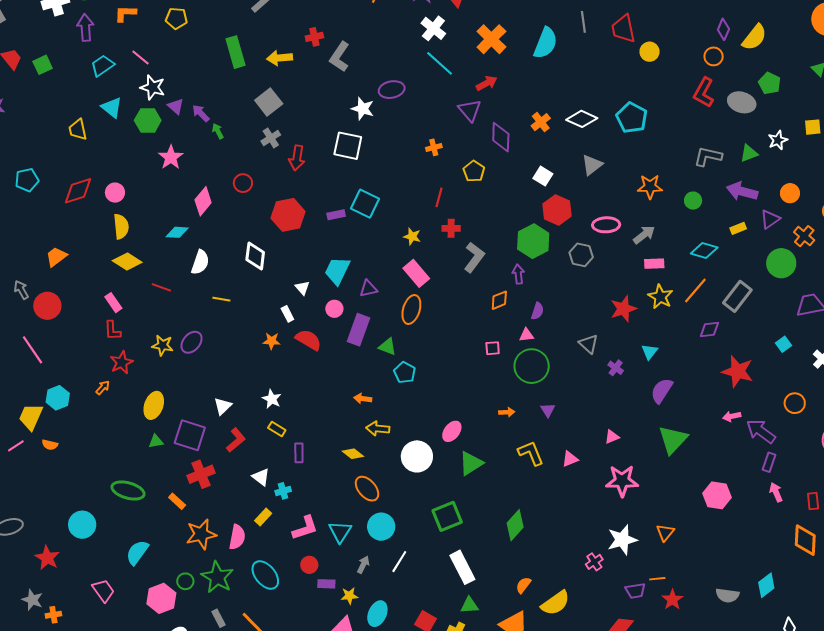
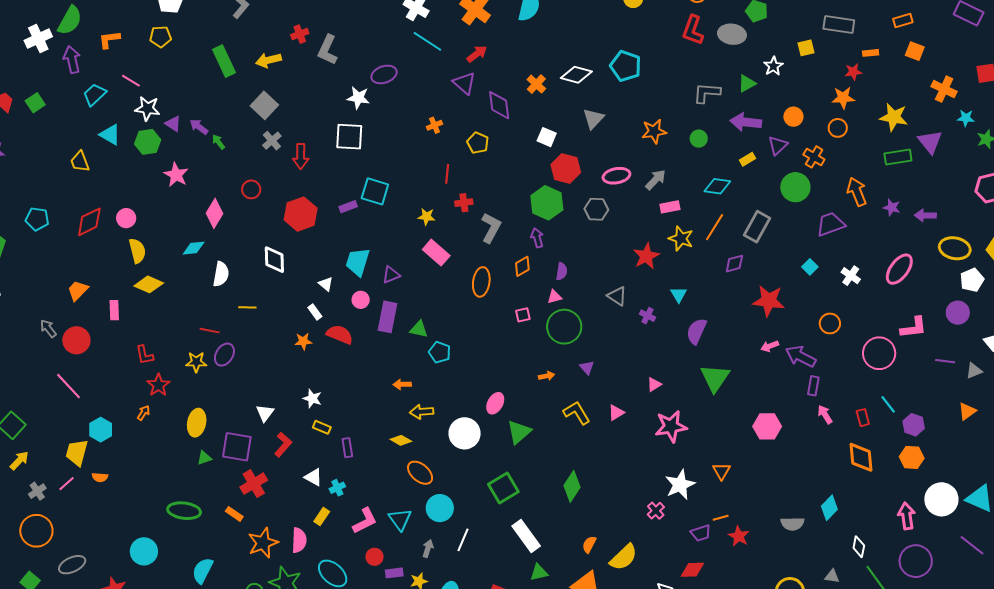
cyan pentagon: (27, 180) -> (37, 219), turned 30
red line: (161, 287) -> (210, 331), moved
pink rectangle: (113, 303) -> (114, 310), moved, turned 42
orange ellipse: (411, 309) -> (481, 282), moved

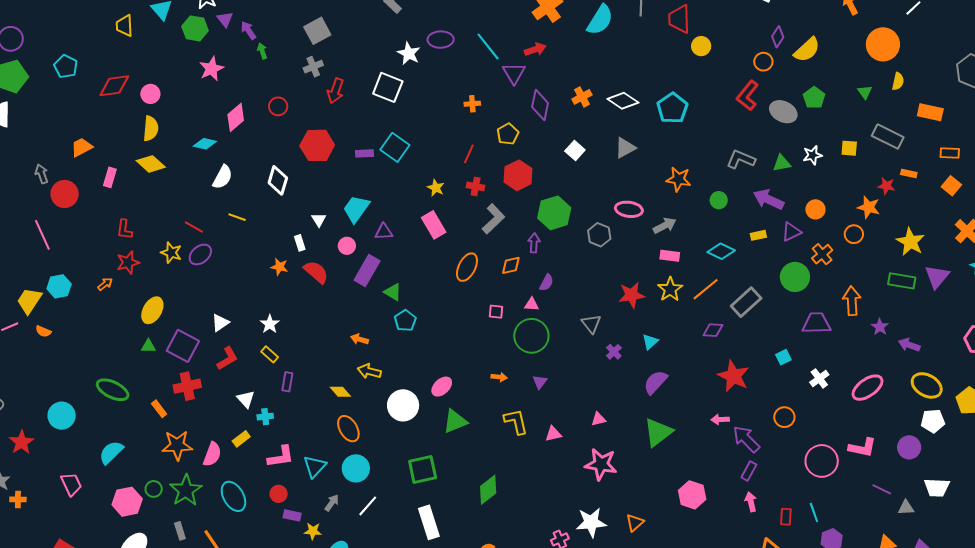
cyan line: (427, 41) -> (488, 47), moved
red hexagon: (566, 168) -> (518, 175), moved

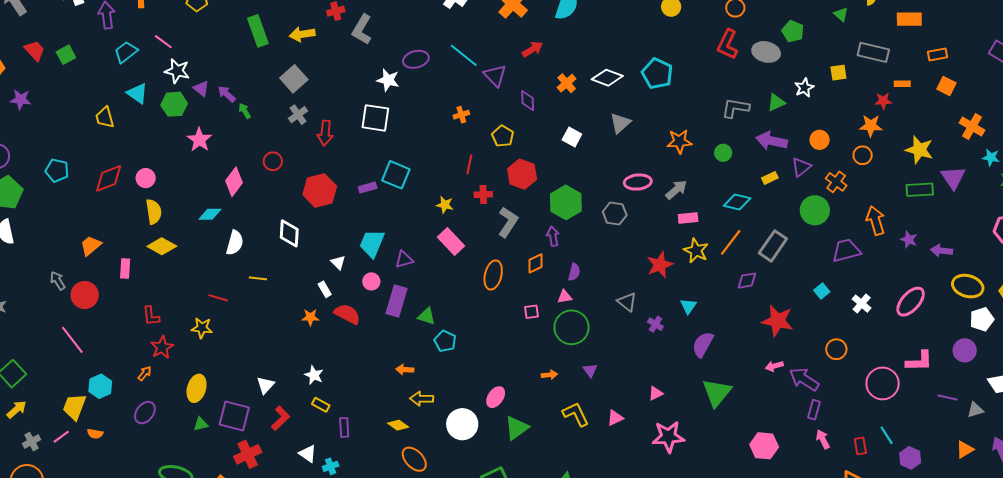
red arrow: (535, 49) -> (532, 49), moved
purple diamond: (540, 105) -> (528, 101), size x0.7
purple ellipse: (200, 254) -> (145, 413), moved

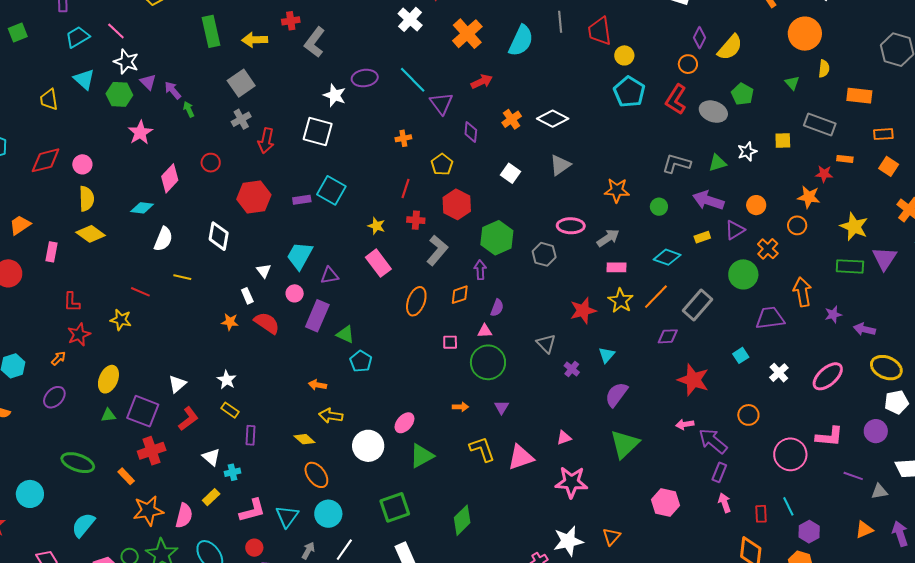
cyan pentagon: (657, 74) -> (629, 92), moved
purple star: (909, 240) -> (833, 315), turned 30
pink triangle: (615, 418) -> (521, 457), size x1.6

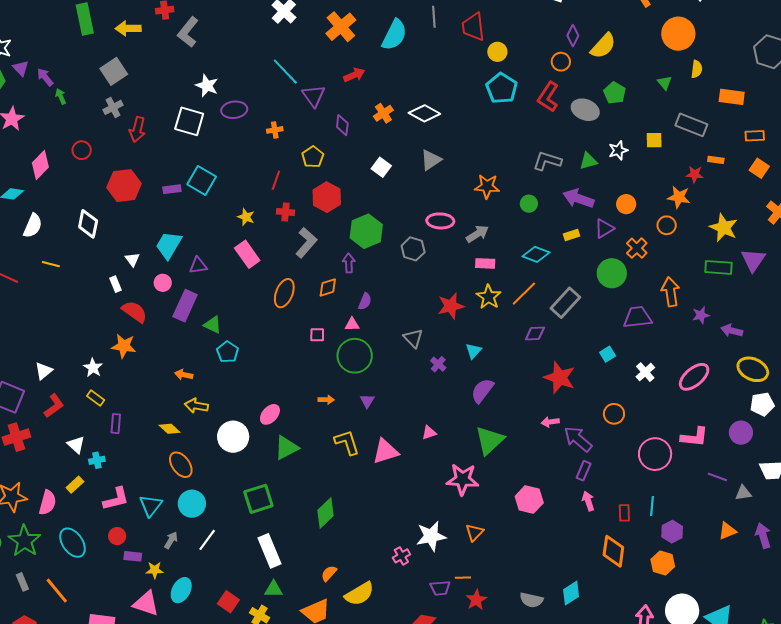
purple ellipse: (365, 78) -> (234, 110), moved
orange star: (230, 322) -> (124, 346), moved, size x1.4
pink star: (571, 482) -> (463, 479), moved
cyan line: (788, 506) -> (652, 506), turned 30

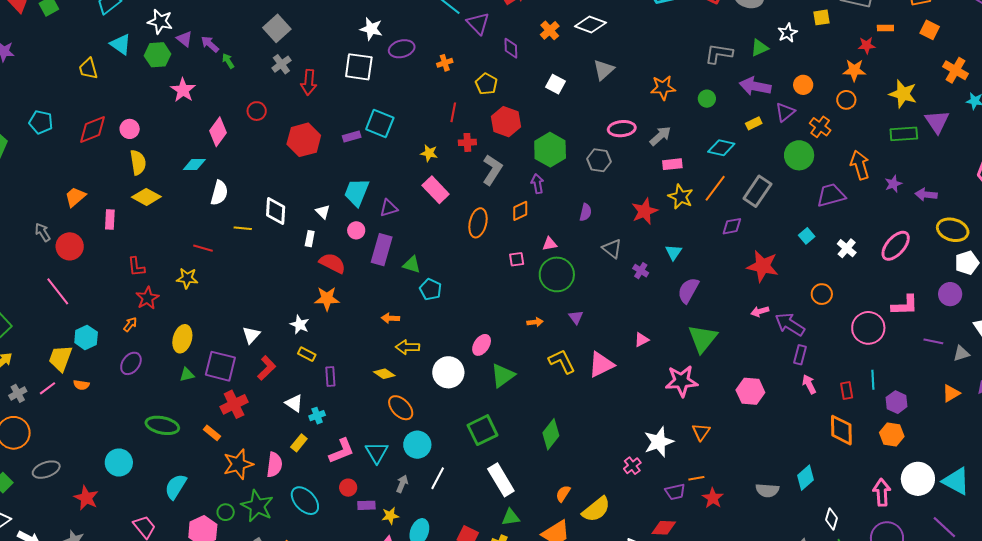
white diamond: (88, 224) -> (276, 211), moved
white rectangle: (115, 284) -> (310, 239), turned 42
purple semicircle: (365, 301) -> (586, 212), moved

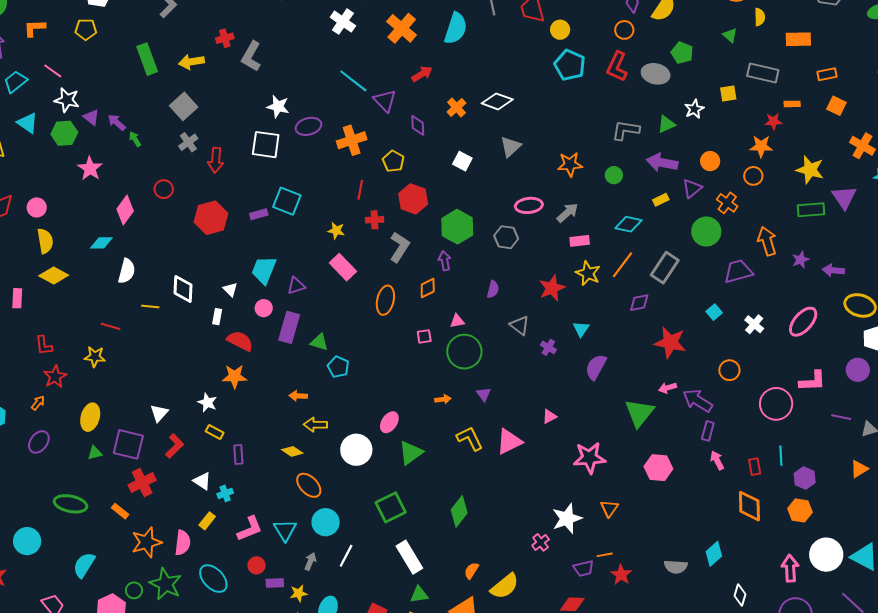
orange cross: (445, 63) -> (352, 140), size x1.8
green triangle: (703, 338) -> (639, 413), moved

